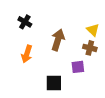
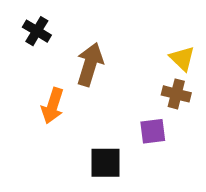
black cross: (25, 22) -> (37, 31), moved
brown arrow: (58, 40) -> (90, 64), moved

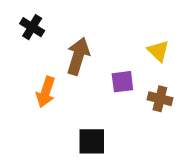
brown cross: (176, 94) -> (160, 99), moved
purple square: (153, 131) -> (122, 82), moved

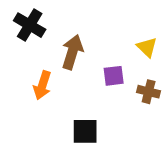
black cross: (32, 27) -> (30, 25), size x1.4

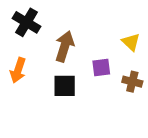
orange arrow: (42, 85) -> (18, 70), moved
black square: (85, 131) -> (65, 86), moved

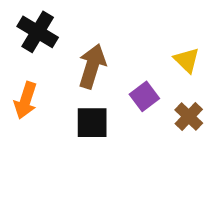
purple square: (101, 67) -> (144, 96), turned -30
brown cross: (132, 82) -> (189, 116), turned 30

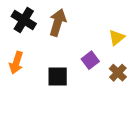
yellow triangle: (187, 60) -> (117, 38), turned 36
brown arrow: (92, 66) -> (58, 22), moved

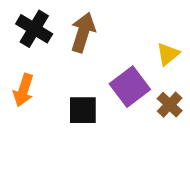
purple square: (90, 60) -> (130, 87), size x1.5

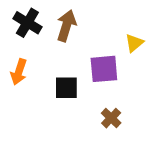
purple square: (130, 87) -> (104, 69), turned 32
brown cross: (170, 105) -> (111, 118), moved

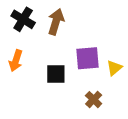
yellow triangle: (134, 43) -> (114, 68), moved

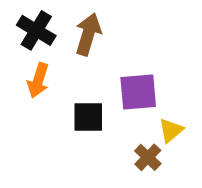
orange arrow: (16, 61) -> (38, 80), moved
yellow triangle: (114, 68) -> (171, 130), moved

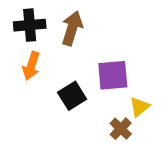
black cross: (36, 30) -> (30, 25), turned -36
black square: (88, 117) -> (72, 96), turned -32

